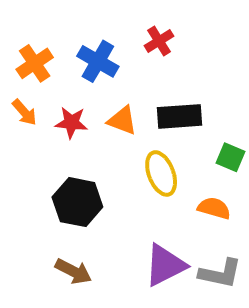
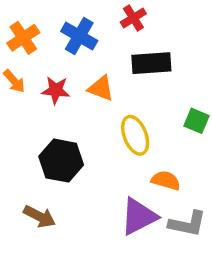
black rectangle: (179, 116) -> (151, 63), moved
orange semicircle: (214, 208) -> (166, 180), moved
brown arrow: (73, 271) -> (39, 216), moved

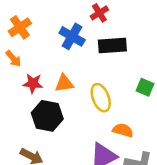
blue cross: (79, 36) -> (72, 36), moved
orange triangle: (101, 88) -> (64, 83), moved, turned -30
red star: (56, 90) -> (33, 83), moved

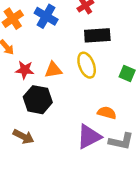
blue cross: (72, 36) -> (46, 16), moved
yellow ellipse: (101, 98) -> (87, 65), moved

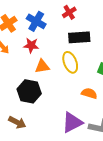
red star: (25, 70) -> (31, 45), moved
orange semicircle: (107, 113) -> (89, 93), moved

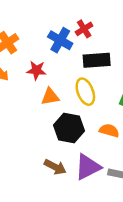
blue cross: (36, 21) -> (60, 40), moved
black hexagon: (29, 91) -> (69, 128), moved
brown arrow: (17, 122) -> (55, 167), moved

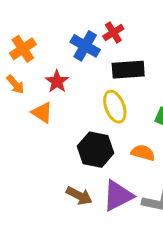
red star: (36, 70) -> (57, 81), turned 30
orange triangle: (50, 97) -> (42, 113), moved, turned 42

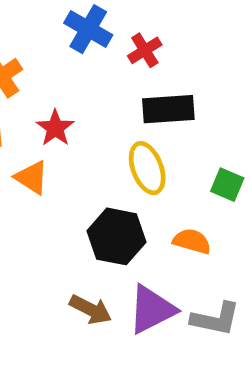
blue cross: (85, 46) -> (88, 29), moved

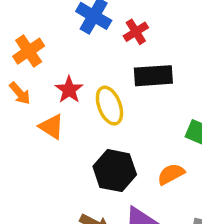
yellow ellipse: (147, 168) -> (109, 106), moved
orange semicircle: (192, 241) -> (171, 174), turned -44

